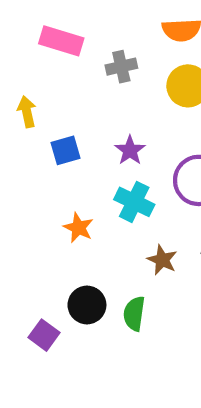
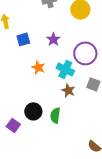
cyan cross: (134, 202) -> (65, 69), moved
orange star: (78, 228) -> (38, 67), moved

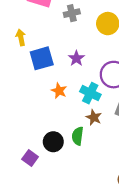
blue square: (23, 39) -> (42, 58), size x1.5
green semicircle: (55, 115) -> (78, 136), moved

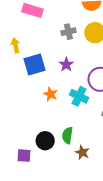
gray cross: (72, 13) -> (68, 32), moved
brown star: (94, 117) -> (82, 152), moved
purple square: (30, 158) -> (24, 156), turned -32

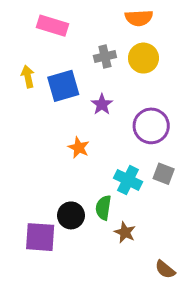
blue square: (35, 64) -> (63, 86), moved
cyan cross: (79, 96) -> (128, 180), moved
purple square: (24, 156) -> (40, 237), size x1.5

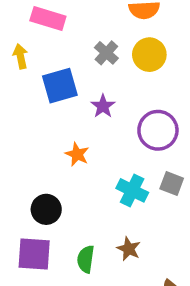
gray cross: (105, 57) -> (106, 53), turned -35
yellow arrow: (28, 77) -> (20, 56), moved
green semicircle: (103, 208) -> (86, 259), moved
black circle: (71, 215) -> (46, 209), moved

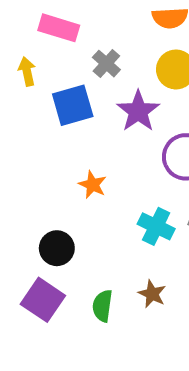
gray cross: (106, 53) -> (106, 64), moved
purple star: (103, 106) -> (138, 111), moved, size x1.5
purple square: (34, 254) -> (43, 300), turned 30

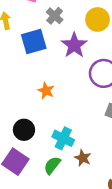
cyan cross: (156, 226) -> (63, 138), moved
green semicircle: (102, 306) -> (52, 165), turned 30

